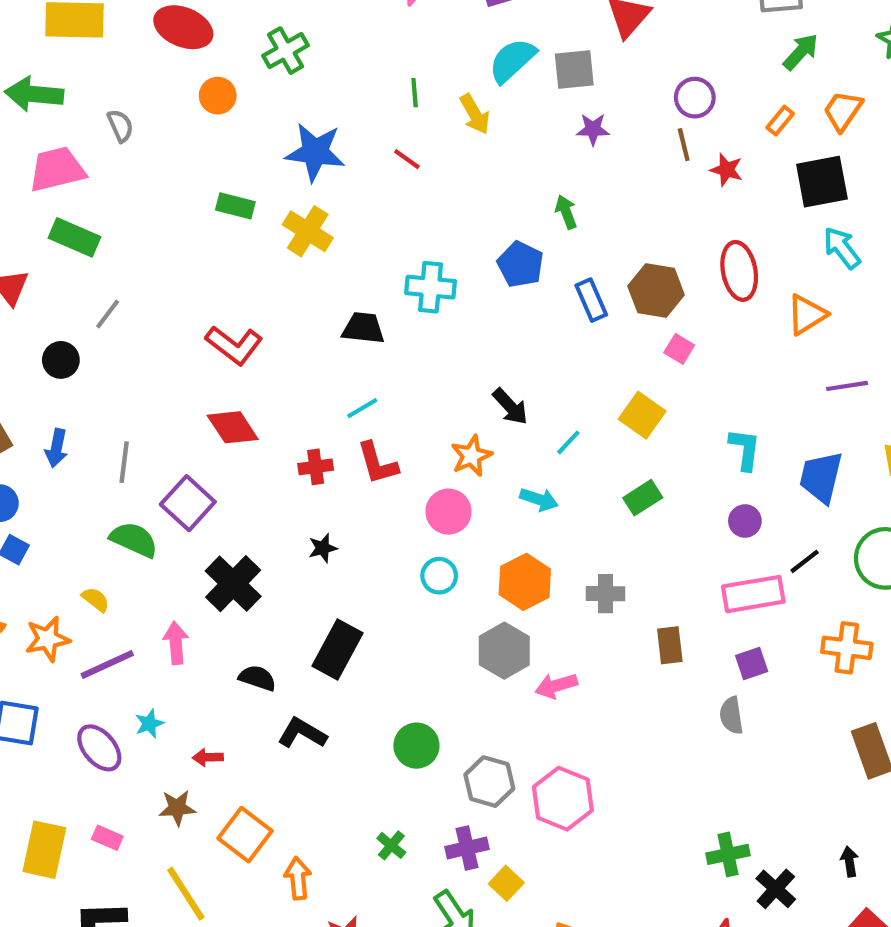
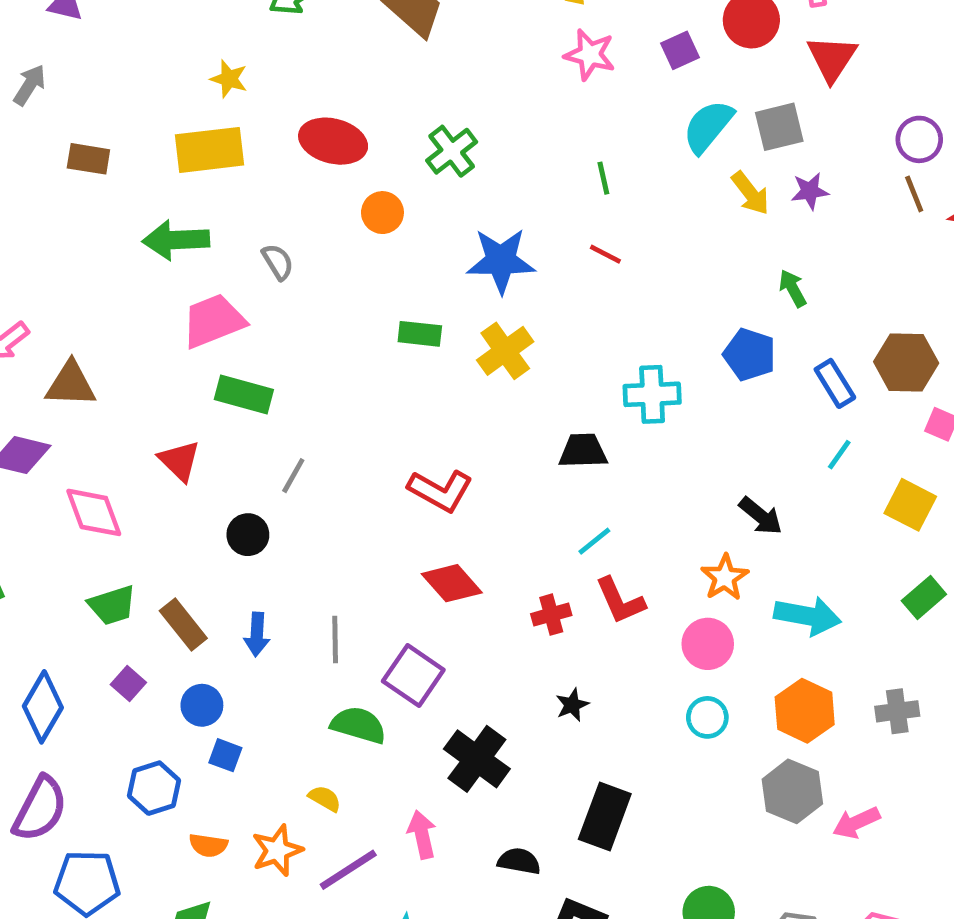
yellow arrow: (475, 114) -> (750, 193), moved
yellow cross: (308, 231) -> (505, 351), turned 30
cyan line: (568, 442) -> (839, 455), moved
cyan arrow: (539, 499) -> (808, 616), size x1.5

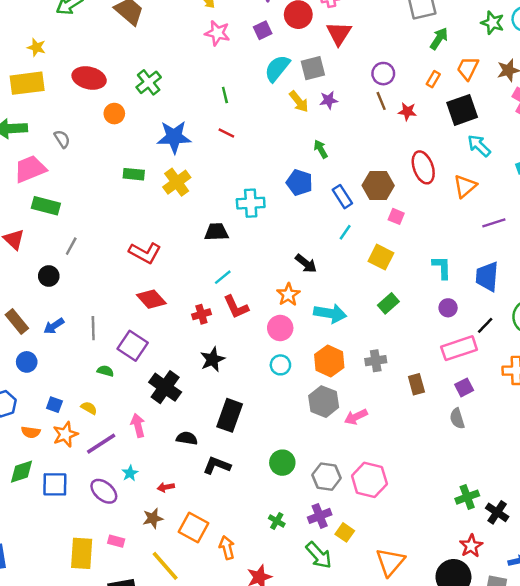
blue arrow: (257, 634) -> (54, 326), turned 54
black star: (572, 705) -> (213, 359), size x1.5
green semicircle: (358, 725) -> (105, 371), size x0.6
blue square: (225, 755) -> (54, 405), moved

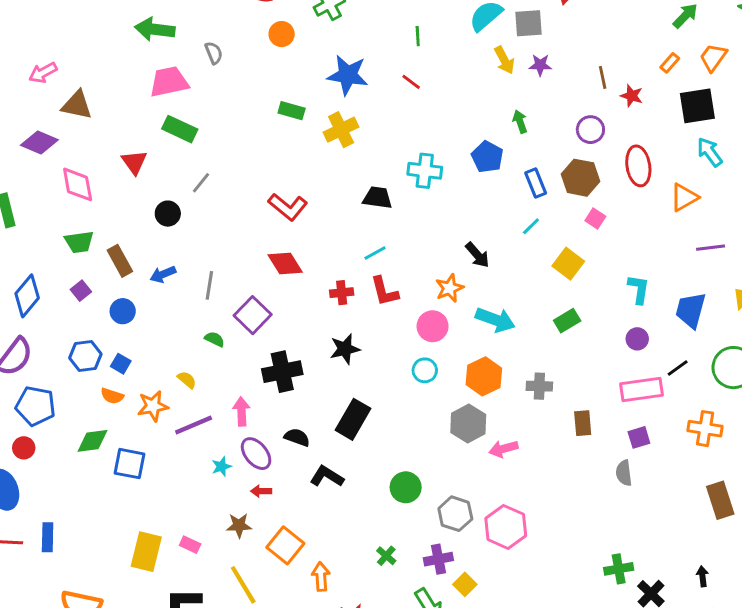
purple circle: (383, 74) -> (590, 130), moved
black cross: (165, 387) -> (282, 372), turned 32
blue square: (54, 405) -> (121, 364), moved
purple ellipse: (104, 491) -> (256, 454), moved

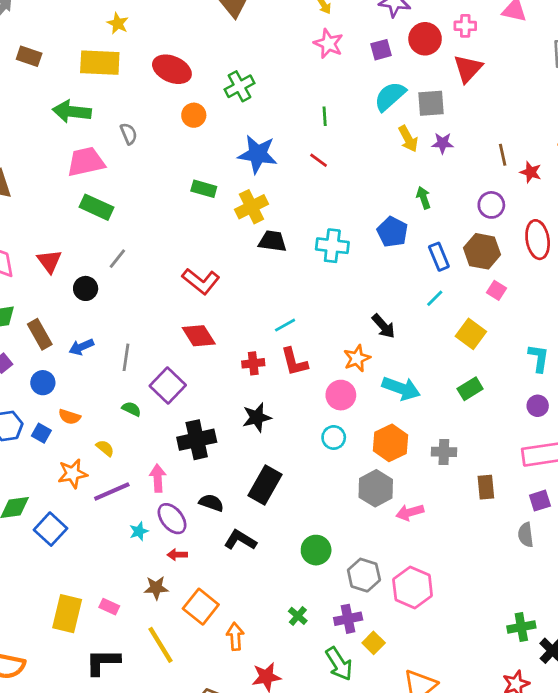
red triangle: (134, 162) -> (49, 261), moved
black trapezoid: (377, 198) -> (272, 241), moved
orange semicircle: (112, 396) -> (69, 417), moved
blue square: (130, 464) -> (51, 529), turned 32

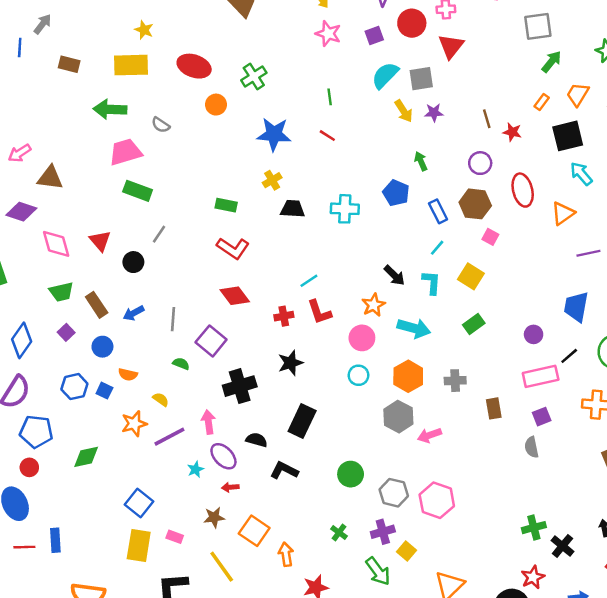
gray semicircle: (129, 134) -> (161, 125), turned 150
green rectangle: (204, 189) -> (226, 205), moved
yellow cross: (252, 207) -> (272, 180), size x0.7
cyan L-shape: (539, 358) -> (431, 282), moved
blue square: (51, 529) -> (139, 503), moved

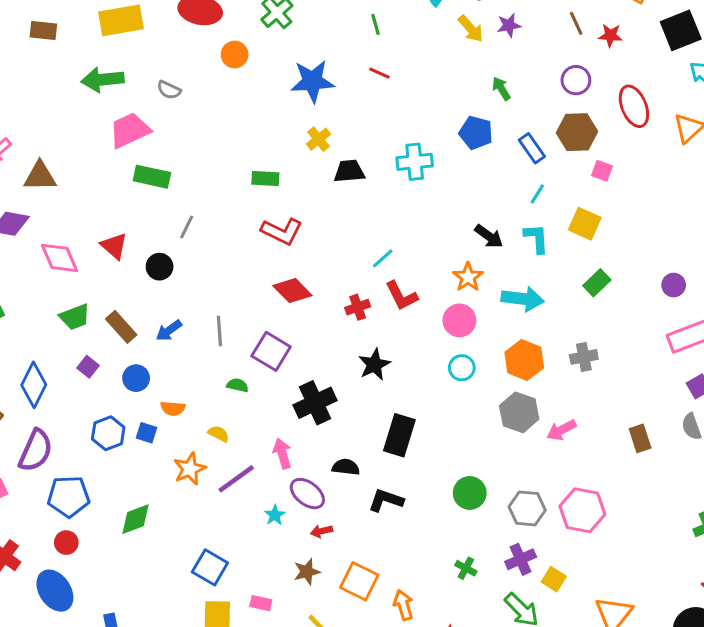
brown rectangle: (494, 408) -> (640, 438), moved

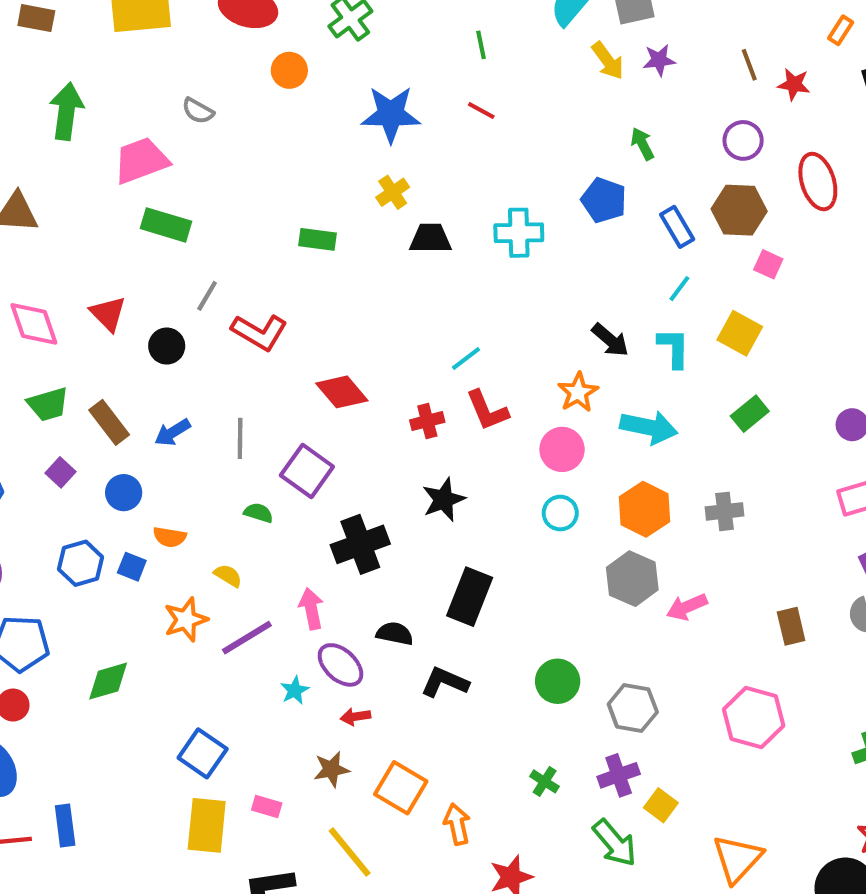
green arrow: (103, 80) -> (67, 111), moved, turned 99
red L-shape: (282, 231) -> (259, 332), moved
pink hexagon: (582, 510) -> (754, 718), moved

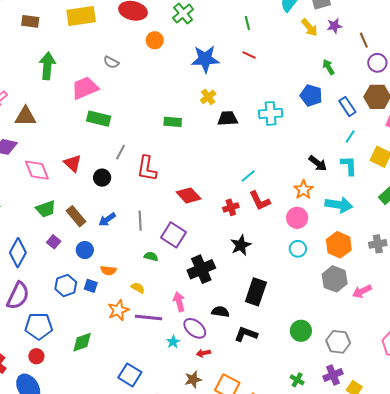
brown line: (749, 65) -> (364, 40), moved
red L-shape: (259, 332) -> (147, 168), turned 72
purple line: (247, 638) -> (148, 317), turned 40

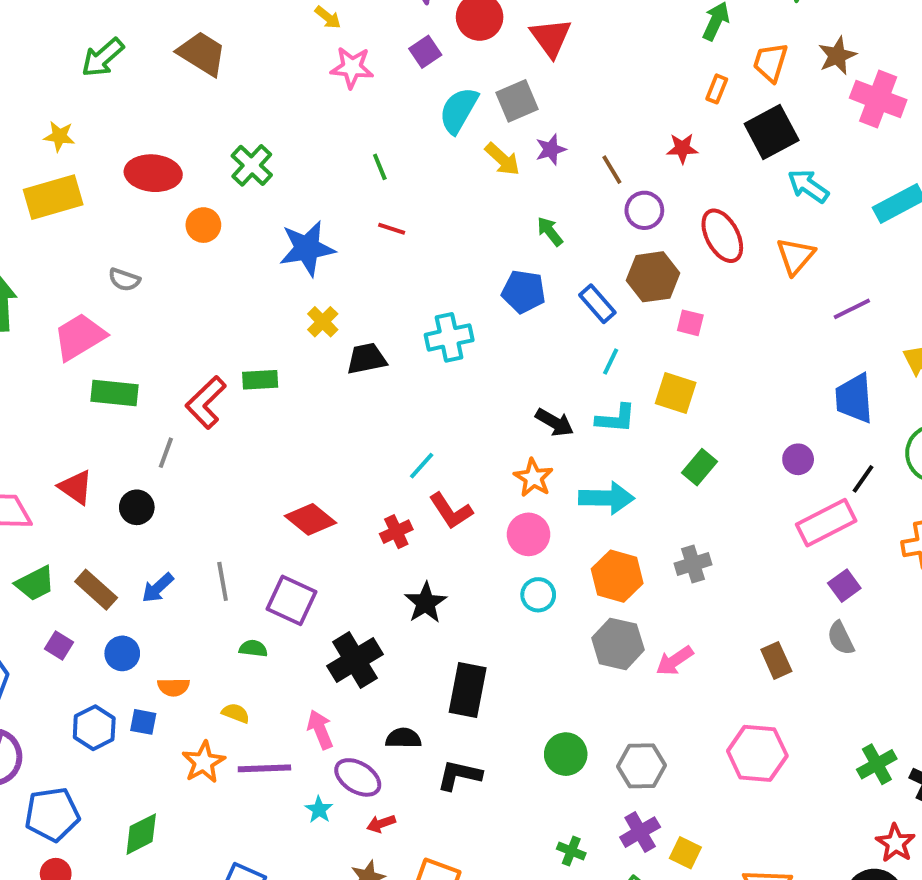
cyan L-shape: (349, 166) -> (616, 419), turned 105
red L-shape: (147, 168) -> (206, 402), moved, turned 44

